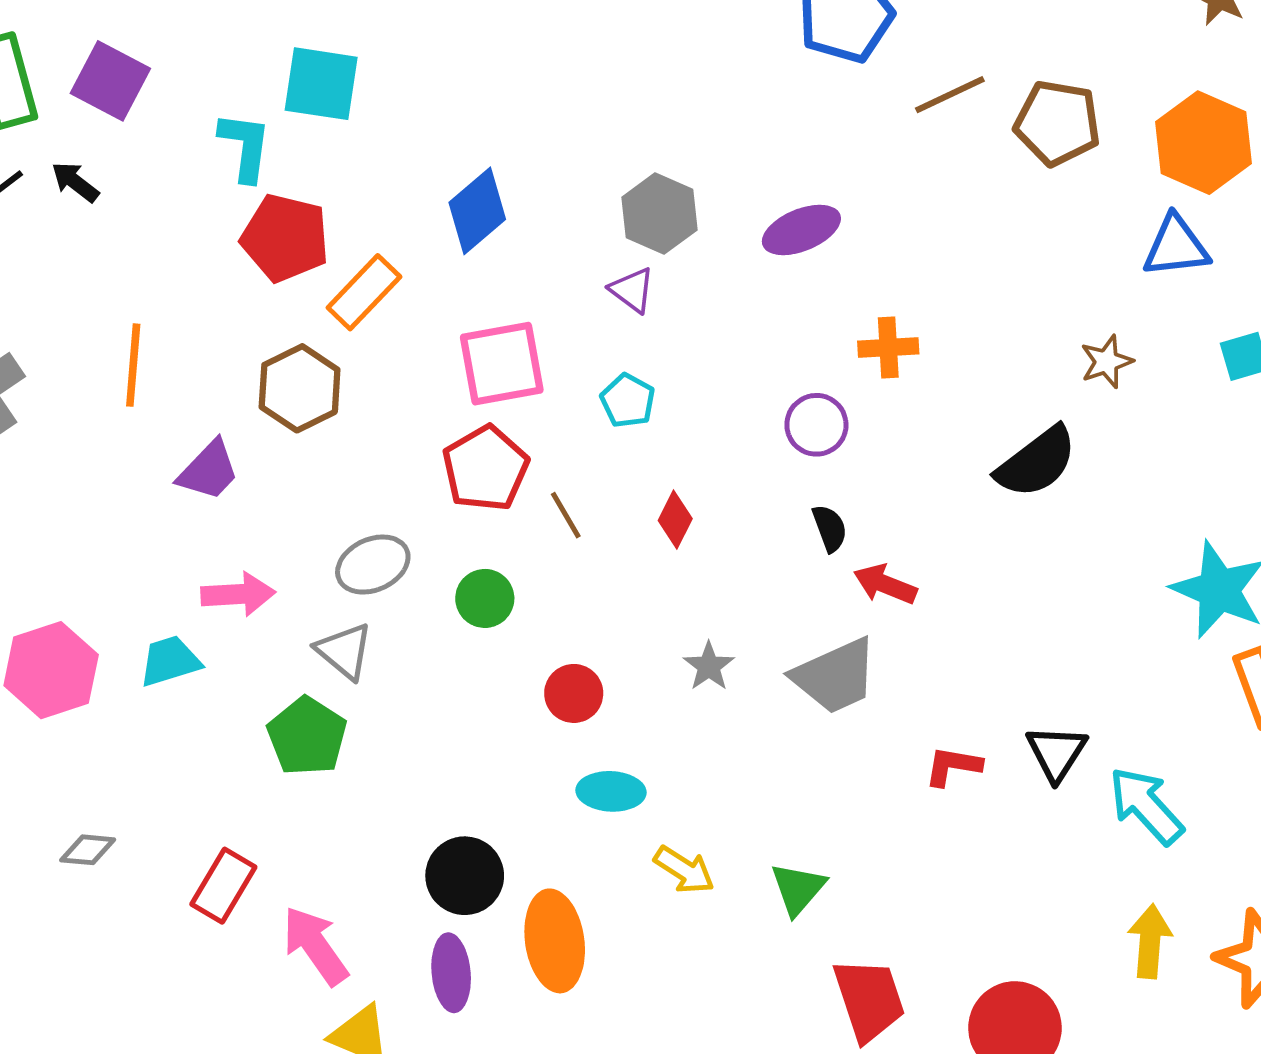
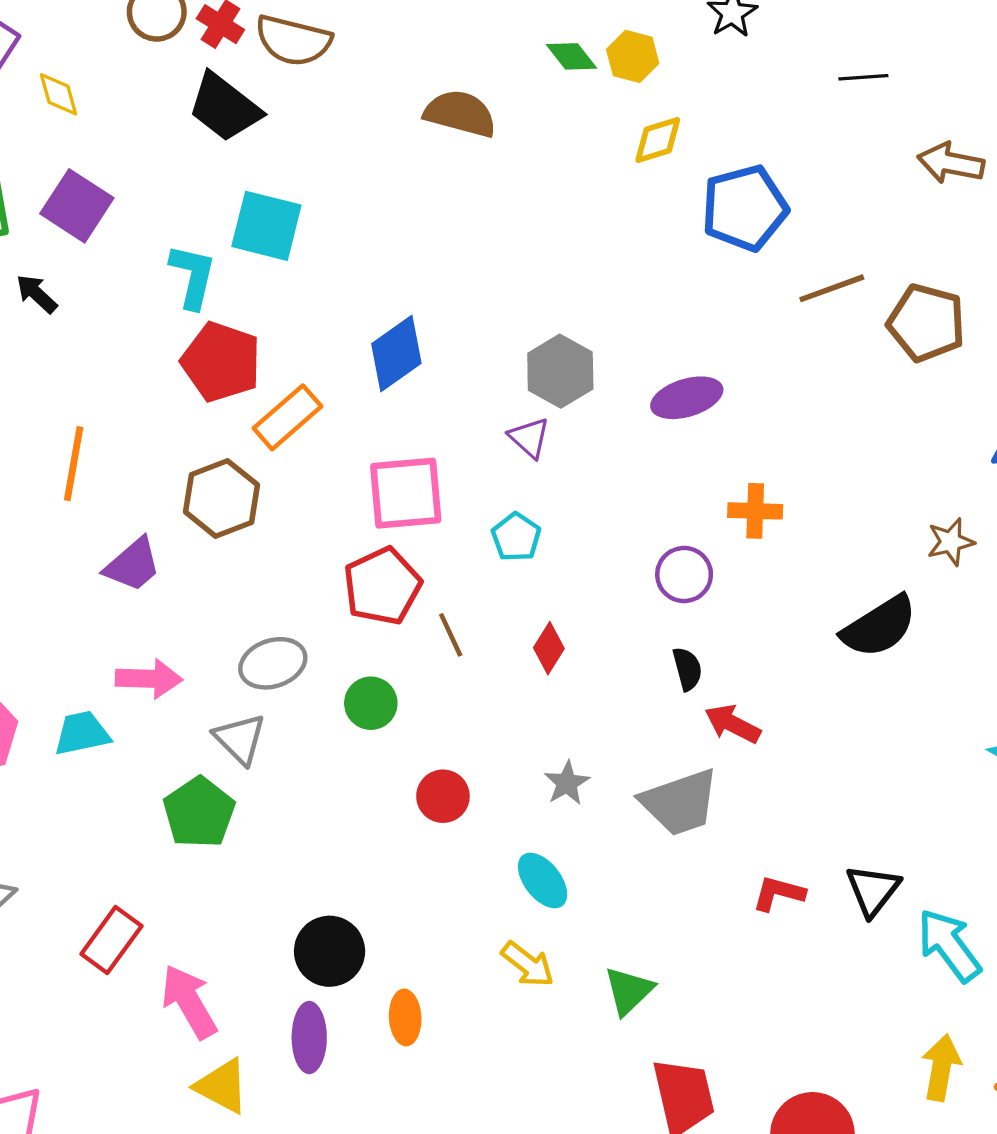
cyan ellipse: (611, 791) -> (543, 880), moved, turned 44
orange ellipse: (555, 941) -> (405, 1017), size x0.6

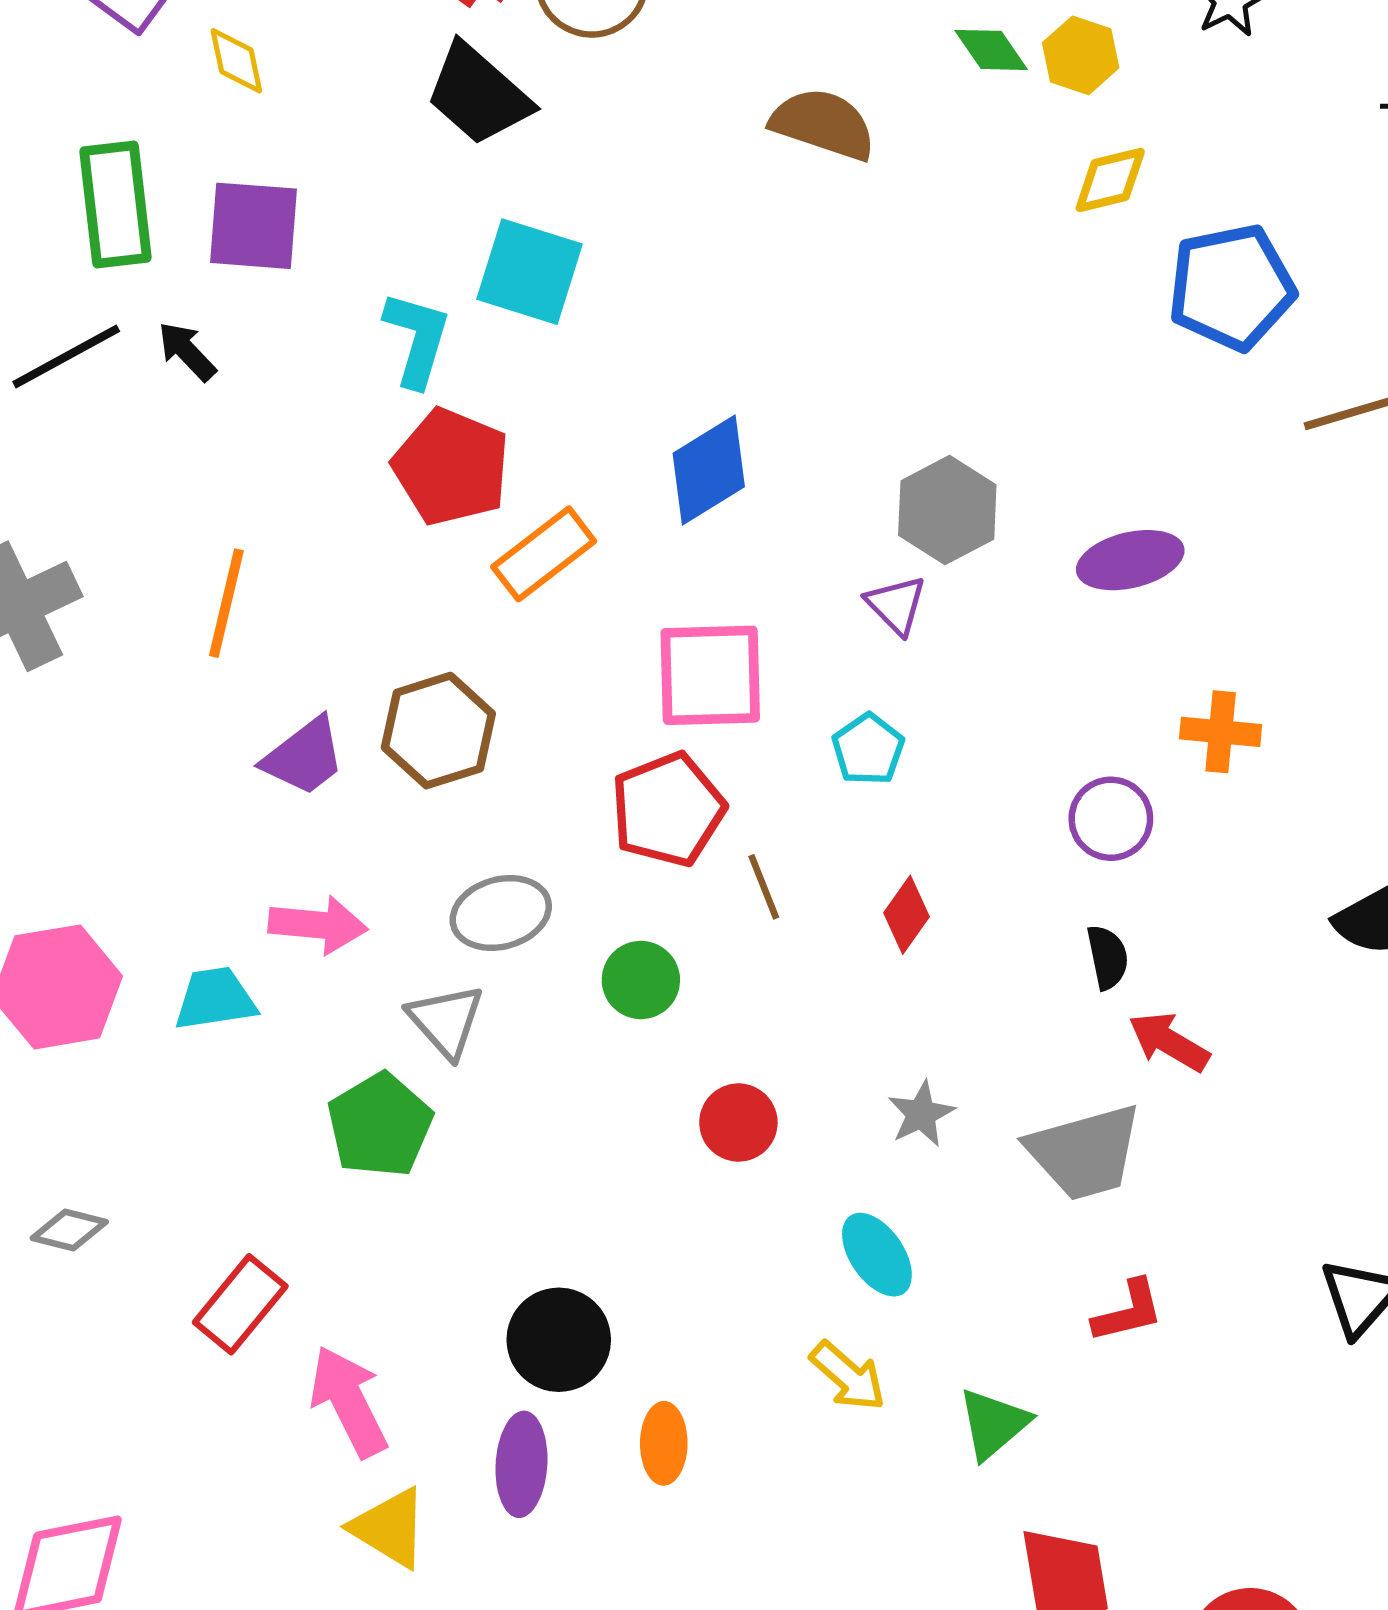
purple square: (77, 206) -> (254, 226), turned -32
brown hexagon: (221, 498) -> (438, 731), moved
red L-shape: (779, 893) -> (1128, 1311), moved, turned 148

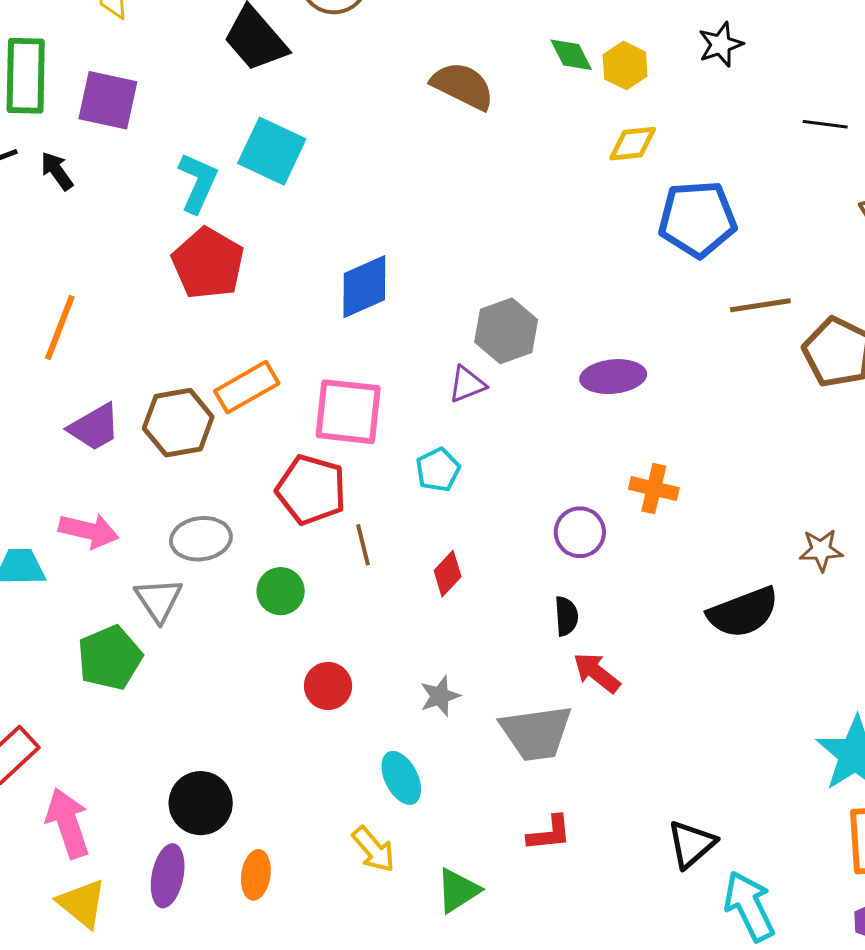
orange rectangle: (544, 554) -> (247, 387), moved
purple triangle: (896, 605) -> (467, 384), turned 45
red pentagon: (668, 810) -> (311, 490), turned 30

